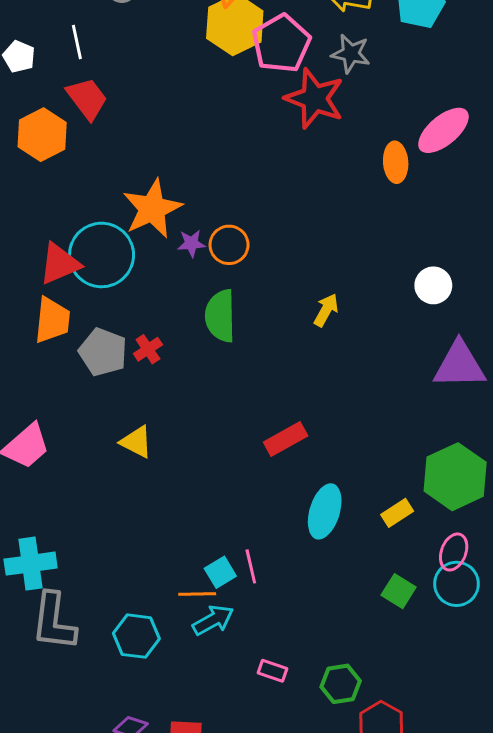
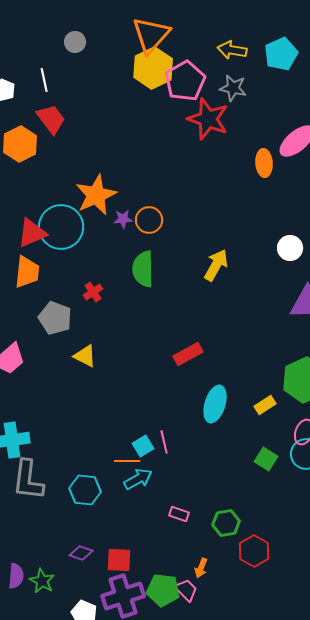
yellow arrow: (326, 310) -> (216, 265), size x1.4
gray pentagon: (103, 352) -> (55, 318), moved

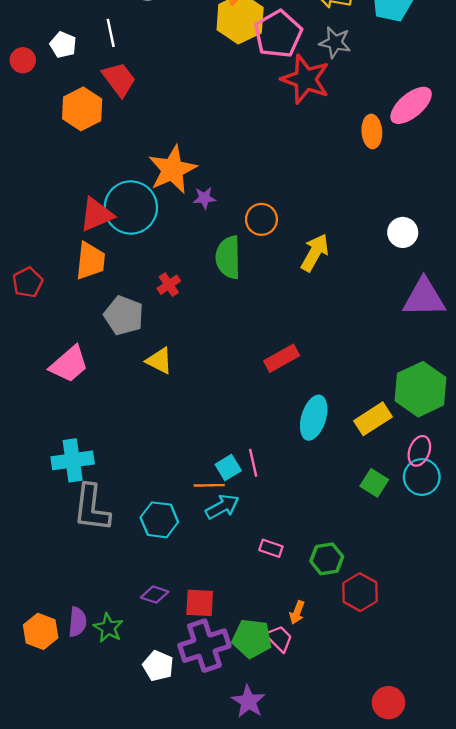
orange circle: (149, 220) -> (261, 219), moved
yellow rectangle: (265, 405) -> (373, 419), size x1.4

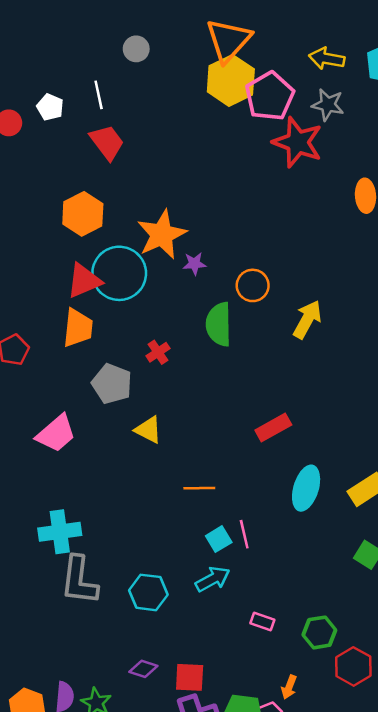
orange hexagon: (82, 109) -> (83, 214), moved
orange line: (209, 485) -> (199, 488), moved

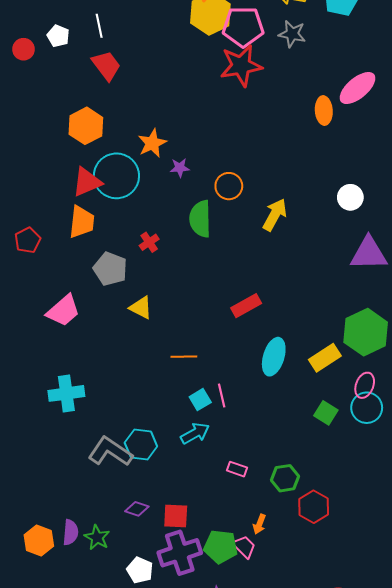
pink pentagon: (270, 96) -> (243, 27), turned 30
red star: (298, 142) -> (241, 66), moved, turned -30
orange star: (162, 235) -> (152, 143), size x0.7
gray L-shape: (79, 580) -> (110, 452), moved, turned 117

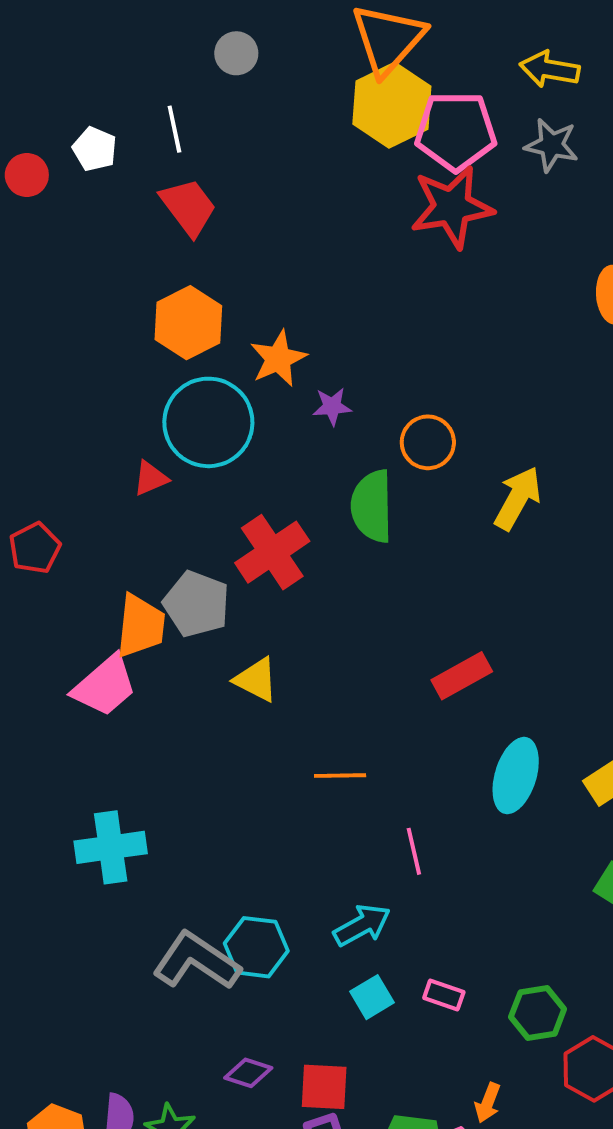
orange hexagon: (86, 126) -> (188, 323), moved
red triangle: (87, 182) -> (151, 478), moved, size x0.6
orange trapezoid: (82, 222) -> (141, 626), moved
red cross: (149, 242) -> (272, 552), size x1.8
cyan square: (200, 400) -> (372, 997), moved

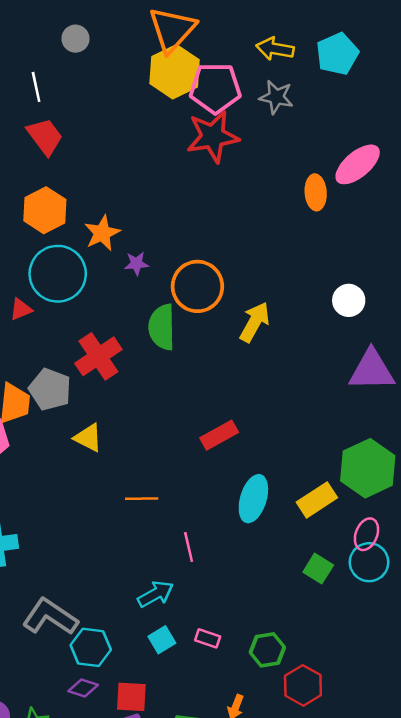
orange circle: (428, 442) -> (197, 286), size x1.5
cyan hexagon: (256, 947) -> (91, 647), moved

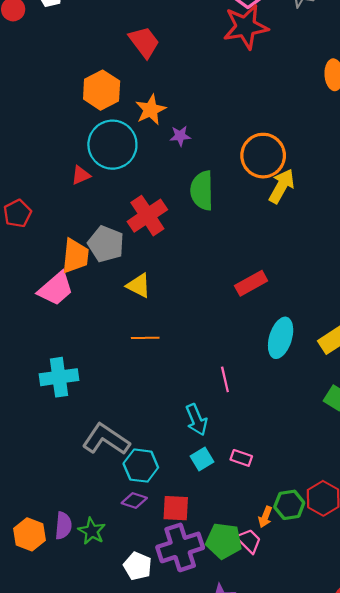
red trapezoid: (45, 136) -> (144, 42), moved
orange circle: (197, 286) -> (263, 156), moved
orange line: (142, 499) -> (145, 338), moved
cyan arrow: (156, 594) -> (197, 420), turned 96
green hexagon: (267, 650) -> (289, 505), moved

